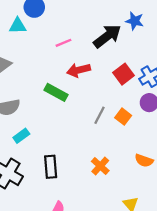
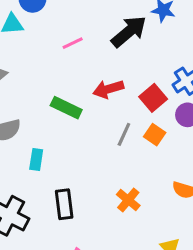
red arrow: (79, 70) -> (108, 89), moved
red square: (123, 74) -> (153, 98), moved
cyan rectangle: (21, 136) -> (36, 159), moved, turned -42

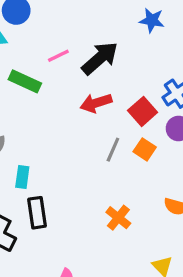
black arrow: (129, 32) -> (100, 58), moved
green rectangle: (66, 108) -> (25, 81), moved
black rectangle: (64, 204) -> (37, 213), moved

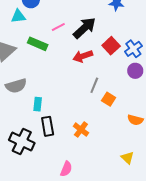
red square: (143, 111) -> (111, 46), moved
orange square: (145, 149) -> (109, 99), moved
orange cross: (118, 218) -> (81, 130), moved

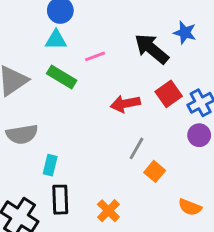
cyan triangle: (18, 16) -> (56, 40), moved
black arrow: (84, 28) -> (152, 49), moved, turned -105

